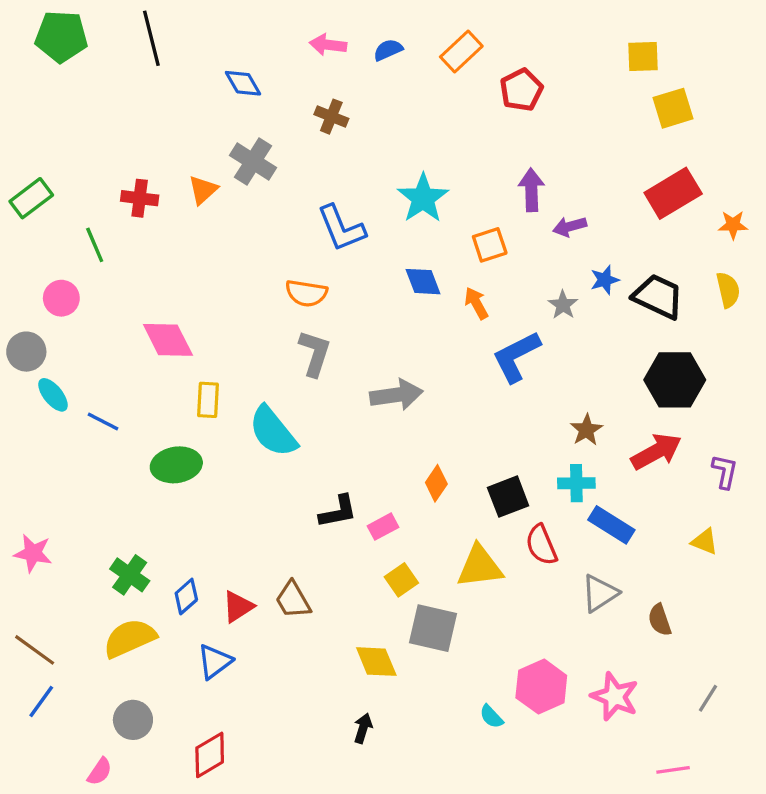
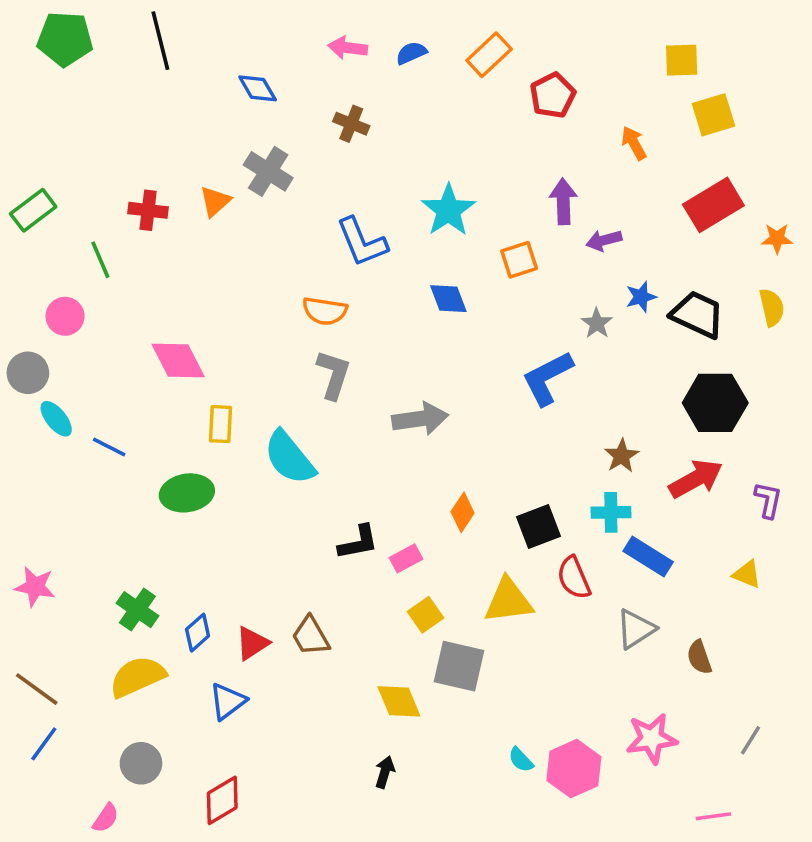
orange arrow: (476, 303) -> (634, 143), moved
pink hexagon: (541, 687) -> (574, 769), moved
pink star: (615, 697) -> (652, 739), turned -30

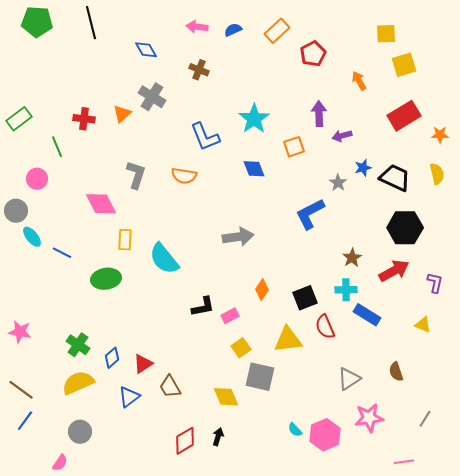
gray L-shape: (334, 375) -> (136, 175), moved
gray triangle: (636, 629) -> (349, 379), moved
brown trapezoid: (311, 636) -> (170, 387), moved
red diamond: (222, 800) -> (185, 441), moved

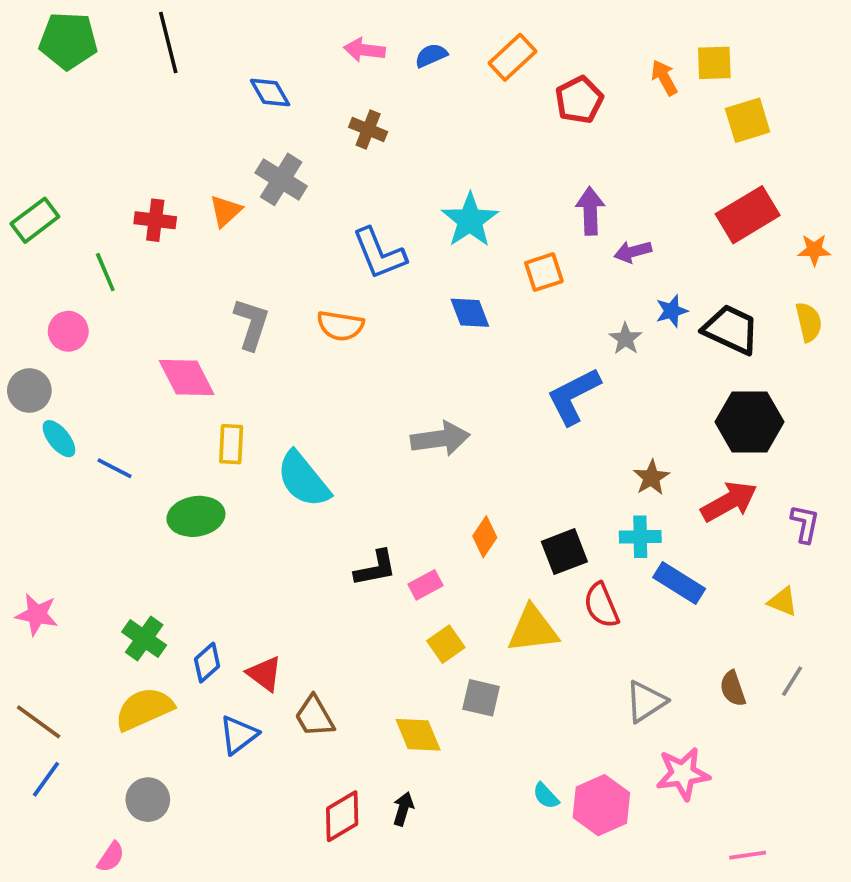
orange arrow: (359, 81) -> (664, 78), moved
red triangle: (143, 364) -> (264, 674), turned -50
gray square: (260, 377) -> (481, 698), size x0.7
gray line: (425, 419) -> (792, 681), moved

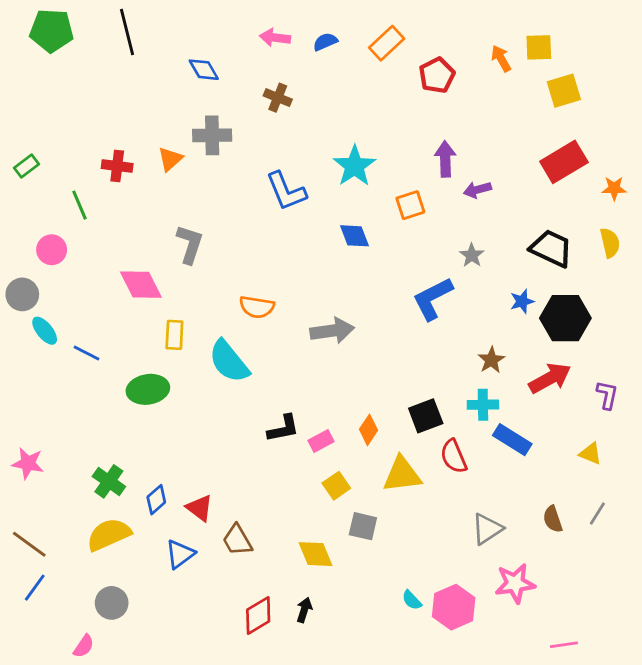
gray cross: (281, 179) -> (212, 135), turned -33
green rectangle: (35, 220) -> (26, 166), size x0.7
blue star: (672, 311) -> (522, 301), moved
orange semicircle: (340, 326) -> (257, 307), moved
orange diamond: (485, 537) -> (368, 430), moved

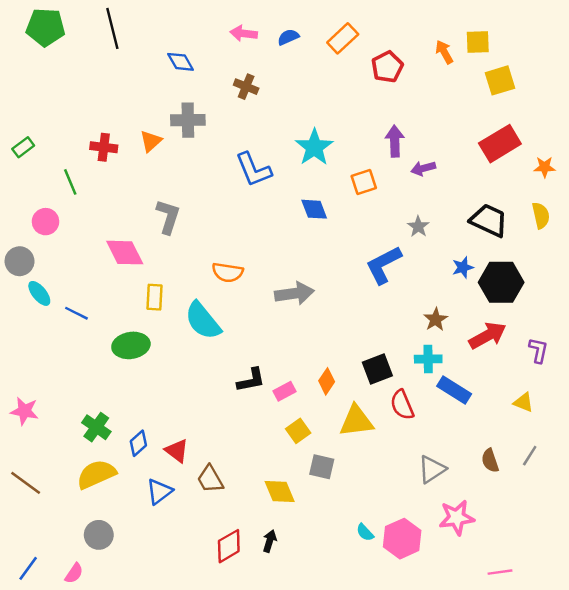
blue line: (35, 588) -> (28, 568), moved

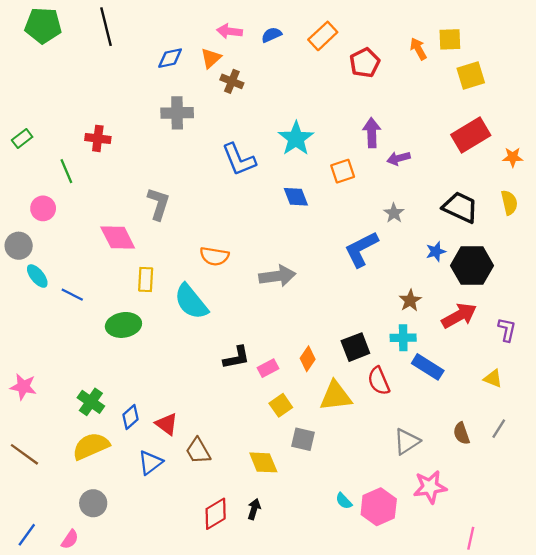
blue diamond: (180, 62) -> (170, 58), turned -72
orange triangle: (151, 141) -> (211, 58), moved
pink line: (500, 572) -> (471, 538), turned -70

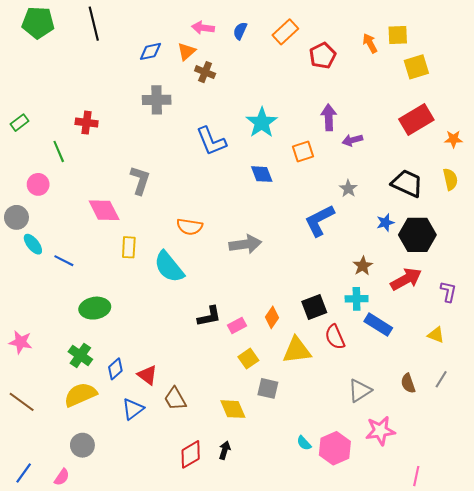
blue semicircle: (271, 35) -> (240, 31), turned -42
green ellipse: (123, 325) -> (95, 308), moved

